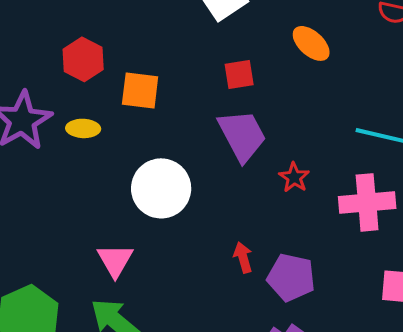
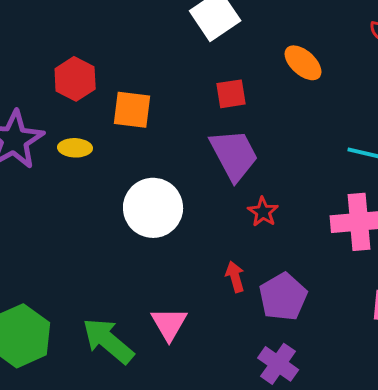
red star: (294, 177) -> (263, 212), moved
pink triangle: (115, 260) -> (169, 324), moved
purple pentagon: (291, 277) -> (283, 297), turned 30

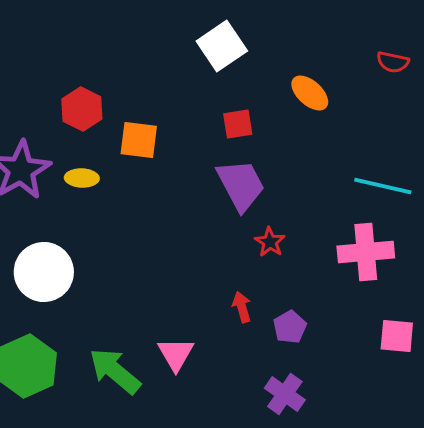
white circle: (153, 208) -> (44, 272), moved
purple pentagon: (283, 297) -> (290, 327), size x0.7

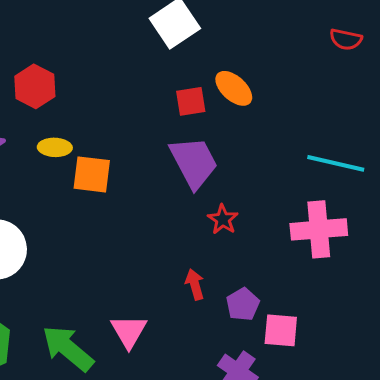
orange ellipse: (310, 93) -> (234, 88), moved
orange square: (139, 140) -> (92, 174), moved
yellow ellipse: (82, 178) -> (55, 147), moved
pink square: (397, 336) -> (281, 330), moved

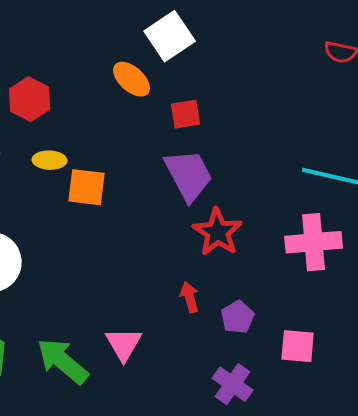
orange ellipse: (234, 88) -> (132, 79), moved
red star: (223, 219) -> (218, 232), size x1.6
pink square: (281, 330) -> (298, 346), moved

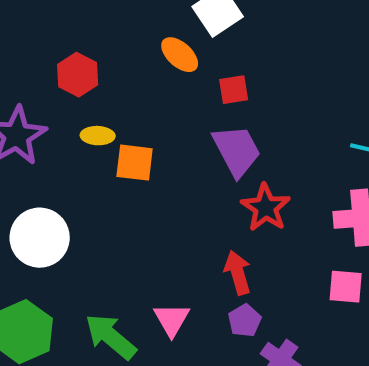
red arrow: (190, 297) -> (238, 273), size x1.4
purple pentagon: (238, 317) -> (245, 321), moved
pink square: (298, 346) -> (346, 287), moved

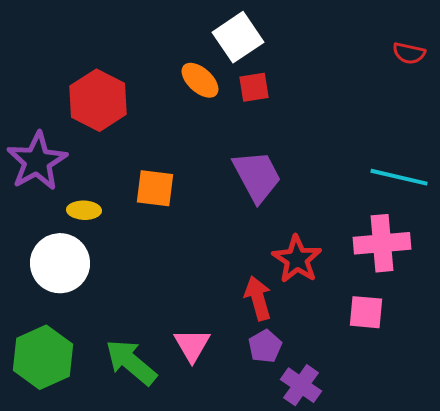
red hexagon: (78, 75) -> (98, 100), size x1.4
red square: (234, 90) -> (254, 87), moved
yellow ellipse: (98, 136) -> (84, 210), moved
red star: (266, 208) -> (297, 259), moved

